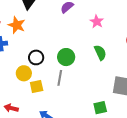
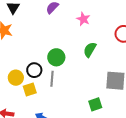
green semicircle: (100, 53) -> (90, 50), turned -119
black circle: (36, 57) -> (34, 70), moved

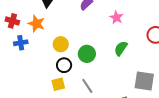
yellow circle: (16, 78) -> (61, 44), moved
gray line: (52, 79) -> (87, 86), moved, turned -42

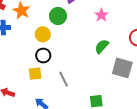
green circle: (87, 54) -> (58, 16), moved
gray square: (144, 81) -> (122, 68), moved

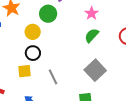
green semicircle: (102, 46) -> (92, 35), moved
gray square: (122, 68) -> (95, 70), moved, turned 30

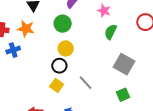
yellow circle: (33, 32) -> (66, 48), moved
yellow square: (25, 71) -> (57, 85), turned -32

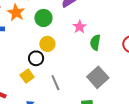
pink star: (104, 11) -> (80, 27), moved
green circle: (63, 24) -> (43, 18), moved
green semicircle: (111, 32) -> (95, 42), turned -35

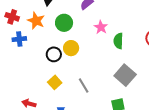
black circle: (36, 58) -> (54, 54), moved

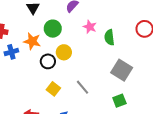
orange star: (36, 21) -> (32, 41), moved

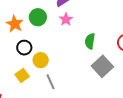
pink star: (90, 27) -> (66, 19), moved
yellow circle: (64, 52) -> (41, 60), moved
gray square: (122, 70) -> (102, 66), moved

